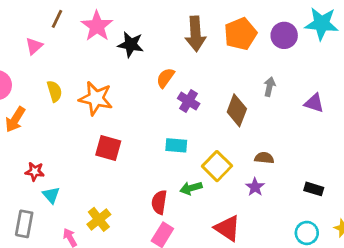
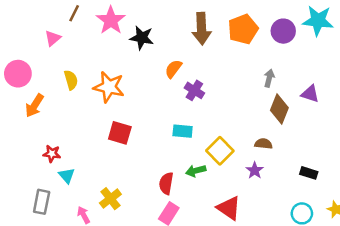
brown diamond: (237, 110) -> (279, 109), moved

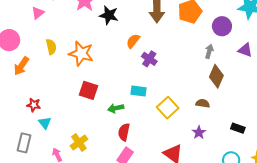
purple circle: (283, 31) -> (222, 26), moved
purple triangle: (310, 94) -> (245, 50), moved
purple star: (255, 170) -> (199, 132), moved
green arrow: (196, 171) -> (116, 108), moved

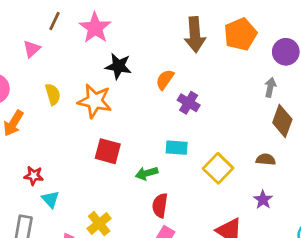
black star: (109, 15) -> (118, 66), moved

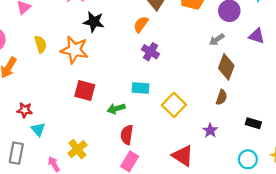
orange semicircle: (165, 80) -> (141, 24), moved
gray arrow: (270, 87) -> (217, 40), turned -136
brown semicircle: (266, 159) -> (222, 97), moved, turned 104

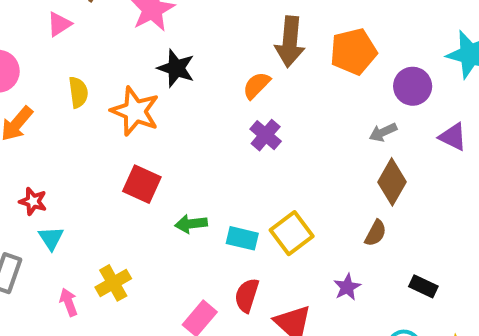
cyan rectangle: (141, 88) -> (242, 238), moved
red semicircle: (127, 135) -> (247, 295), moved

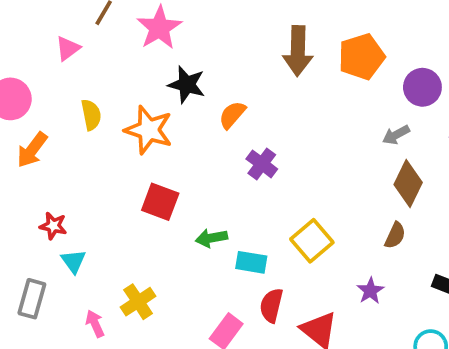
orange semicircle: (257, 85) -> (232, 115), moved
purple cross: (266, 135) -> (262, 164), moved
cyan rectangle: (242, 238) -> (251, 262), moved

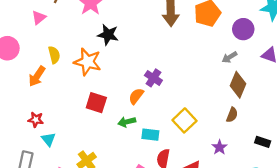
orange semicircle: (232, 115) -> (136, 96), moved
orange arrow: (32, 150) -> (37, 76), moved

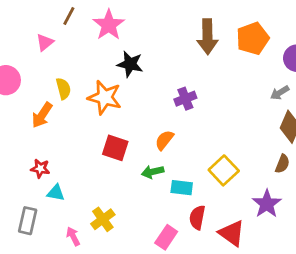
purple cross: (153, 78) -> (185, 99), moved, turned 35
cyan triangle: (48, 139) -> (56, 193), turned -40
purple star: (220, 147) -> (267, 204), size x1.5

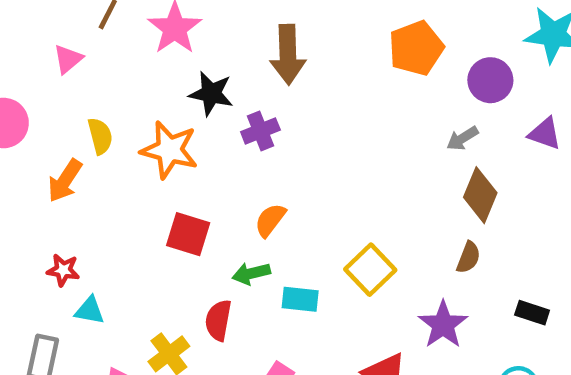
brown arrow: (207, 37) -> (288, 54), moved
purple cross: (185, 99) -> (260, 131), moved
red semicircle: (197, 217) -> (218, 320), moved

